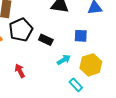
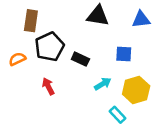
red arrow: (20, 71) -> (48, 86), moved

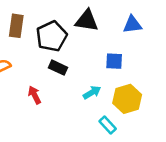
black pentagon: (49, 47) -> (51, 36), moved
black rectangle: (80, 59) -> (58, 68), moved

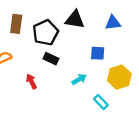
yellow hexagon: (127, 99) -> (119, 77), moved
cyan rectangle: (108, 125) -> (101, 102), moved

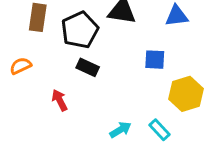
cyan arrow: (79, 79) -> (120, 130), moved

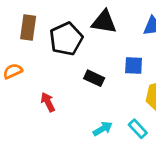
black rectangle: (88, 67) -> (94, 78), moved

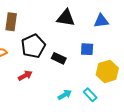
black pentagon: (66, 39) -> (33, 46), moved
red arrow: (48, 102) -> (25, 76), turned 88

